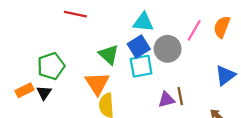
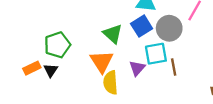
cyan square: (141, 66) -> (156, 54), moved
brown line: (180, 96) -> (174, 67), moved
purple triangle: (166, 100) -> (137, 68), moved, turned -35

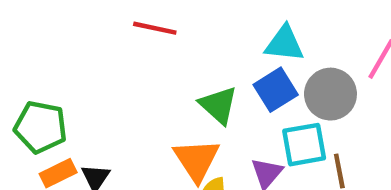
green pentagon: (57, 45) -> (41, 127), moved, turned 30

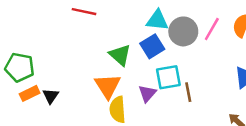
gray circle: (330, 94) -> (183, 31), moved

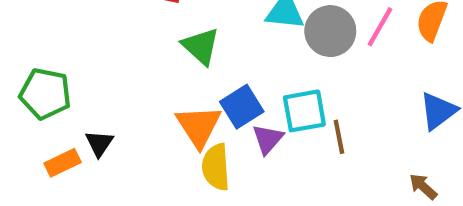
blue square: (152, 46) -> (242, 107), moved
green triangle: (120, 55) -> (201, 46), moved
orange rectangle: (30, 93) -> (63, 163), moved

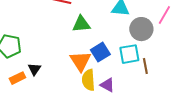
gray circle: (330, 31) -> (141, 29), moved
green triangle: (201, 46) -> (81, 24), turned -48
purple triangle: (268, 139) -> (107, 85), moved, turned -42

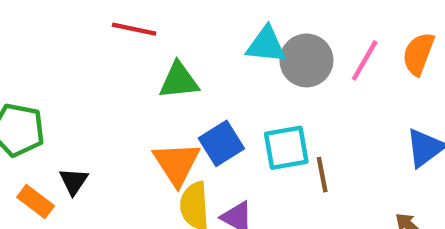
gray circle: (141, 29) -> (306, 60), moved
orange rectangle: (17, 78) -> (36, 201), turned 63

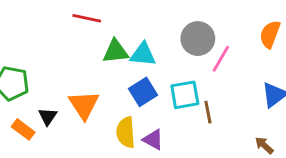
cyan triangle: (266, 45) -> (143, 54), moved
pink line: (365, 60) -> (221, 59), moved
orange triangle: (177, 163) -> (84, 105), moved

